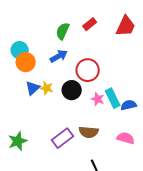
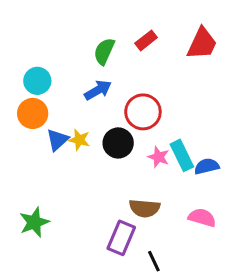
orange circle: (26, 62) -> (33, 113), moved
purple rectangle: (63, 138) -> (121, 238), moved, turned -30

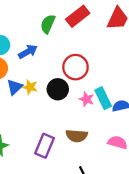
red rectangle: (146, 40) -> (78, 16), size x1.5
blue arrow: (98, 90) -> (28, 52), moved
purple rectangle: (121, 238) -> (44, 146), moved

